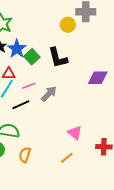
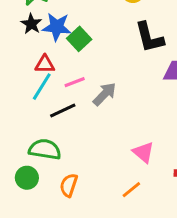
blue star: (17, 49) -> (57, 27), turned -30
black L-shape: (58, 58) -> (149, 37), moved

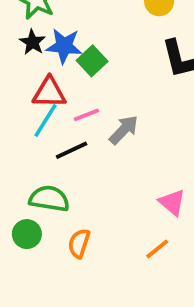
red triangle: (45, 64) -> (49, 93), size x1.4

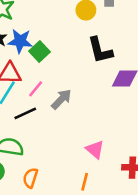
pink line: (86, 115) -> (36, 89), turned -30
orange line: (157, 249) -> (85, 182), turned -36

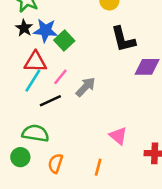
orange line: (85, 182) -> (98, 167), moved

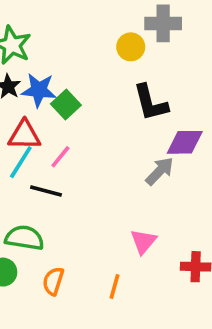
gray arrow: (86, 87) -> (160, 171), moved
black line: (50, 101) -> (46, 191), turned 40
pink triangle: (118, 136) -> (143, 241), turned 30

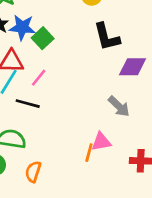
gray arrow: (160, 171) -> (119, 106), moved, turned 90
pink triangle: (143, 241) -> (101, 142), turned 40
orange line: (115, 286) -> (89, 153), moved

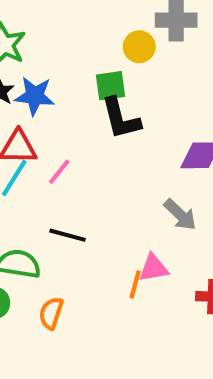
black L-shape: (107, 37) -> (121, 118), moved
green square: (43, 38) -> (111, 86), moved, turned 35
black line: (28, 104) -> (67, 235), moved

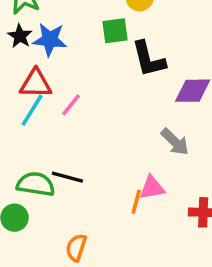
black L-shape: (121, 118) -> (149, 59), moved
black line: (67, 235) -> (67, 177), moved
orange semicircle: (51, 313) -> (76, 248), moved

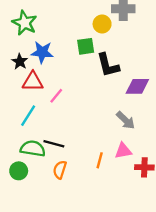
black star: (20, 36) -> (20, 62), moved
cyan line: (32, 110) -> (28, 116), moved
pink triangle: (152, 188) -> (123, 151), moved
orange semicircle: (76, 248) -> (60, 170), moved

